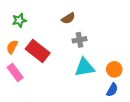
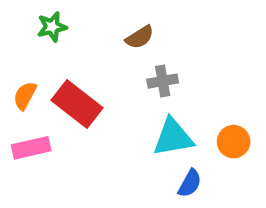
green star: (19, 20) -> (52, 27), moved
pink rectangle: (15, 72) -> (31, 148), turned -66
blue semicircle: (112, 90) -> (190, 183), moved

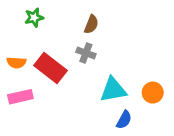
brown semicircle: (140, 37) -> (91, 24), turned -36
gray cross: (163, 81) -> (86, 53), moved, turned 30
orange semicircle: (25, 96) -> (16, 63), turned -114

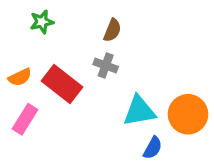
orange semicircle: (16, 63) -> (20, 77), turned -30
orange circle: (153, 93) -> (188, 114), size x1.5
pink rectangle: (20, 97) -> (25, 119), turned -45

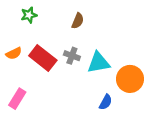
gray cross: (106, 66) -> (72, 56), moved
cyan triangle: (139, 111) -> (99, 63), moved
pink rectangle: (25, 119) -> (17, 99), moved

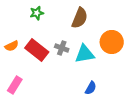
green star: (29, 15) -> (37, 13), moved
brown semicircle: (78, 21) -> (80, 18), moved, size x1.5
orange circle: (130, 79) -> (112, 42), moved

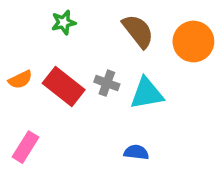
brown semicircle: (80, 18) -> (138, 31), turned -60
orange circle: (112, 42) -> (193, 41), moved
blue semicircle: (91, 88) -> (136, 152), moved, turned -112

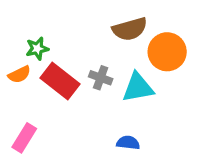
green star: (64, 22) -> (37, 49), moved
brown semicircle: (138, 31) -> (130, 29), turned 112
orange circle: (193, 41) -> (167, 52), moved

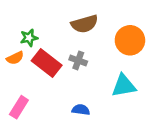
brown semicircle: (130, 29) -> (85, 24), moved
cyan triangle: (138, 87) -> (124, 86), moved
blue semicircle: (128, 143) -> (81, 110), moved

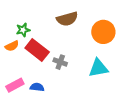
gray cross: (78, 60) -> (60, 62), moved
pink rectangle: (19, 107) -> (15, 85), turned 30
blue semicircle: (81, 110) -> (37, 87), moved

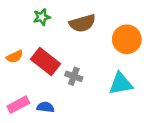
green star: (23, 30) -> (42, 17), moved

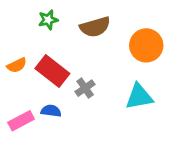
gray cross: (74, 76) -> (85, 88), turned 35
blue semicircle: (45, 107) -> (51, 111), moved

